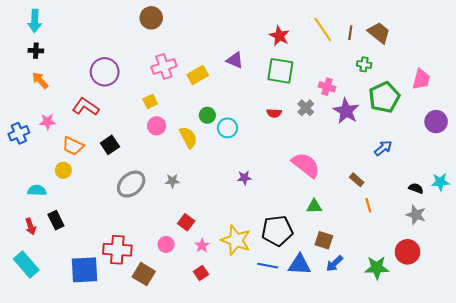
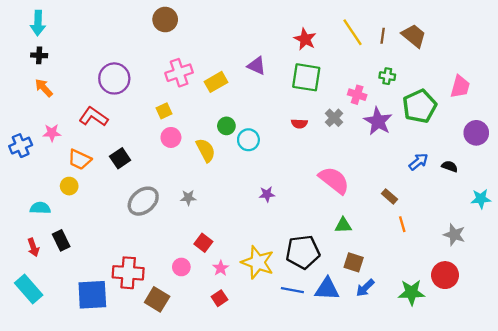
green cross: (364, 64) -> (387, 76), moved
black semicircle: (416, 188) -> (450, 166), moved

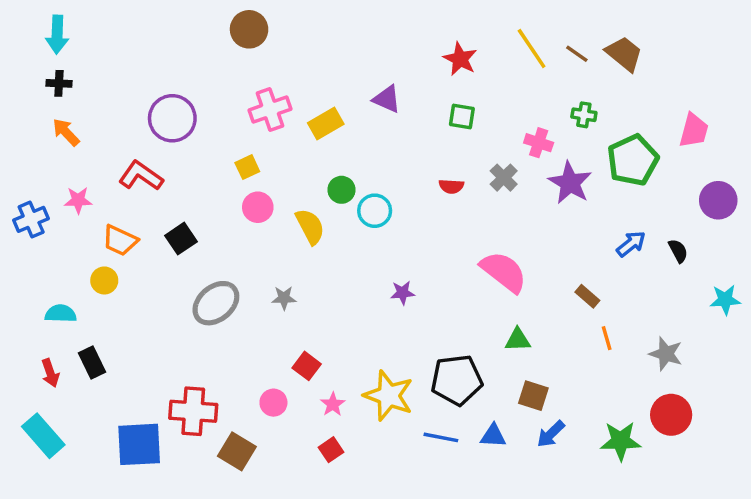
brown line: (383, 36) -> (577, 54), turned -63
green square: (306, 77) -> (462, 117), size x0.6
black semicircle: (450, 166) -> (678, 251), turned 42
gray star: (454, 235) -> (666, 354), moved
blue triangle: (327, 289) -> (493, 436), size x0.7

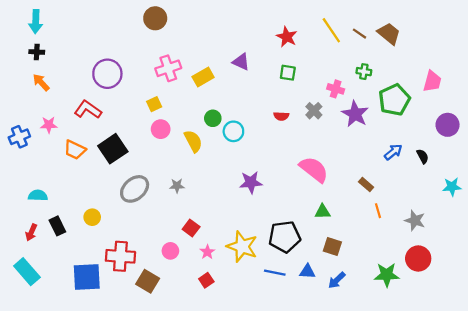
black square: (181, 239) -> (113, 149), size x1.5
yellow circle: (104, 280) -> (92, 217), moved
purple star: (403, 293) -> (251, 182), size x1.5
red arrow: (50, 373) -> (31, 232), turned 42
blue arrow: (551, 434) -> (337, 280), moved

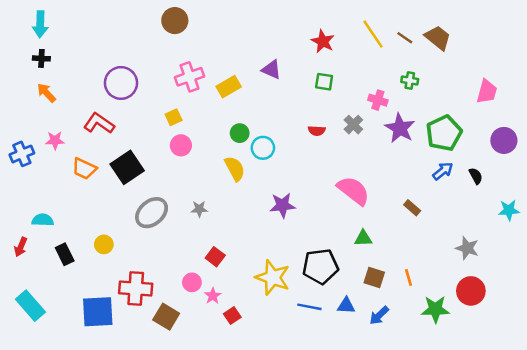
green pentagon: (394, 100) -> (444, 133), moved
yellow semicircle: (193, 141) -> (235, 169), moved
orange line: (378, 211) -> (408, 277), moved
red arrow: (31, 232) -> (21, 247), moved
pink star: (207, 252) -> (213, 296), moved

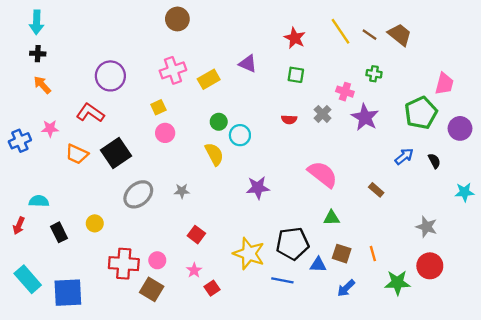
brown circle: (175, 21) -> (177, 19), moved
green pentagon: (444, 133) -> (421, 113), moved
pink circle: (192, 282) -> (157, 260), moved
blue triangle: (346, 306) -> (318, 265), moved
blue square: (98, 312) -> (68, 293), moved

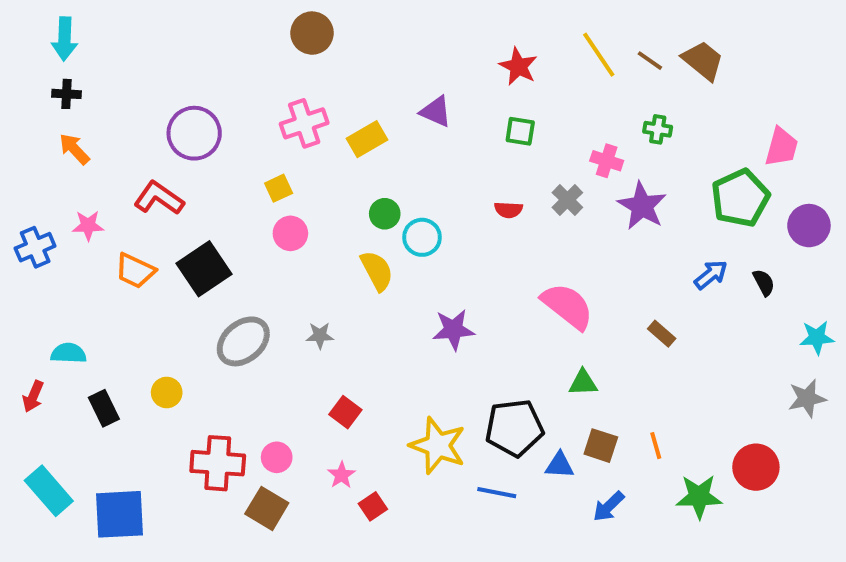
gray star: (426, 227) -> (807, 398), moved, turned -30

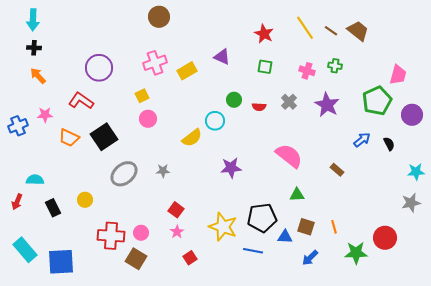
pink cross: (607, 161) -> (307, 71), moved
green circle: (385, 214) -> (234, 100), moved
yellow semicircle: (377, 271) -> (192, 138), turned 80
pink star: (341, 475) -> (177, 232), moved

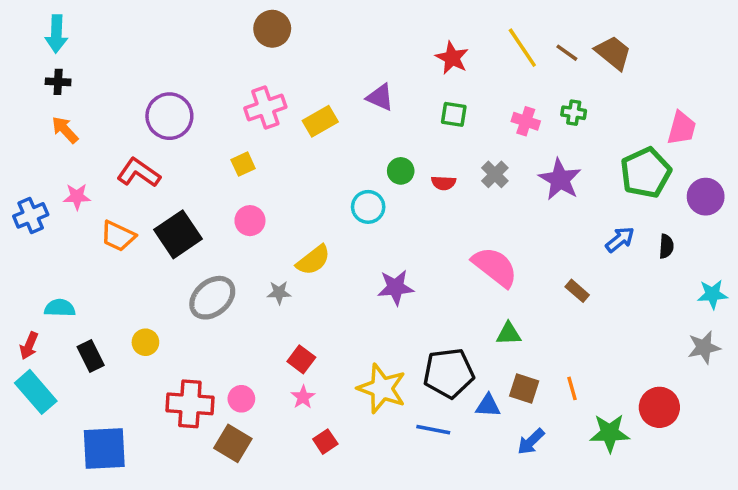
pink circle: (148, 119) -> (250, 221), moved
yellow semicircle: (192, 138) -> (313, 260), moved
black semicircle: (389, 144) -> (666, 246), turned 32
cyan rectangle: (25, 250) -> (36, 392), moved

